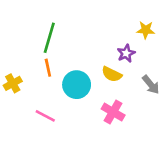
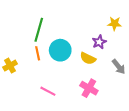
cyan circle: (77, 85) -> (60, 50), moved
pink line: (45, 116) -> (48, 91), moved

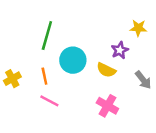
orange line: (38, 53) -> (44, 76), moved
pink line: (48, 91) -> (49, 101), moved

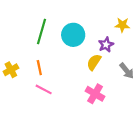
cyan circle: (73, 60) -> (73, 35), moved
yellow semicircle: (106, 70) -> (94, 62), turned 98

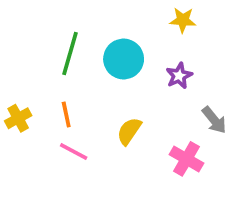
yellow star: (122, 25) -> (183, 20), moved
yellow semicircle: (94, 62) -> (129, 131), moved
pink cross: (95, 94) -> (186, 159), moved

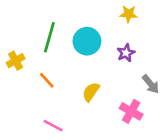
orange line: (66, 115) -> (47, 80), turned -30
yellow cross: (18, 118) -> (16, 61), moved
pink line: (74, 152) -> (53, 126), moved

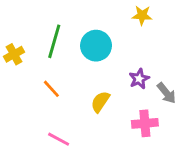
purple star: (126, 53) -> (139, 79), moved
yellow cross: (16, 61) -> (14, 54), moved
pink cross: (131, 111) -> (145, 123), turned -35

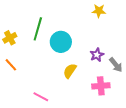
cyan circle: (96, 46) -> (61, 42), moved
orange line: (51, 89) -> (11, 65), moved

